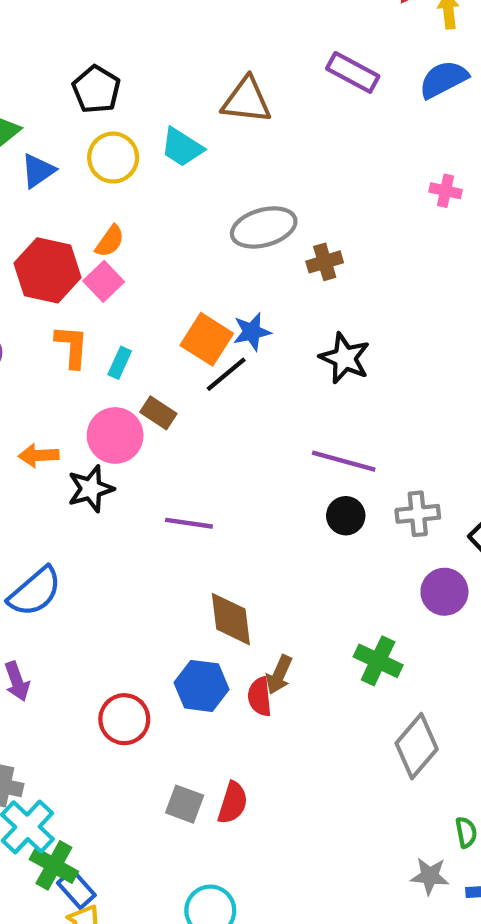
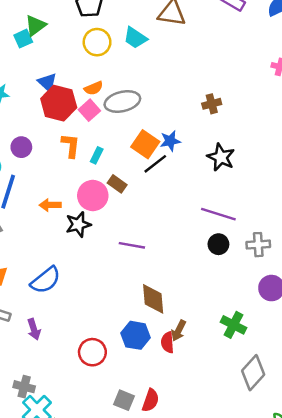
blue triangle: (38, 171) -> (47, 82), moved, turned -45
gray ellipse: (264, 227) -> (122, 101), moved
orange semicircle: (110, 241) -> (94, 88), turned 30

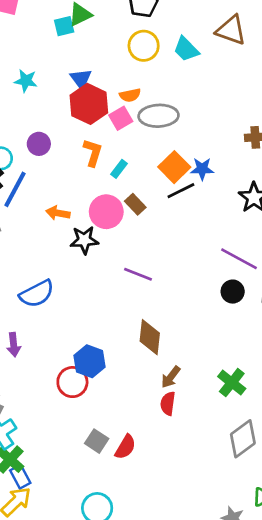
blue hexagon: (136, 335) -> (89, 361), moved
red semicircle: (167, 342) -> (168, 404), moved

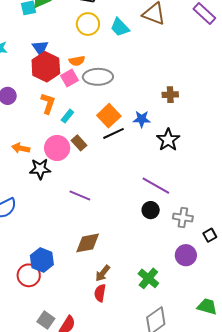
blue star: (202, 169) -> (142, 119), moved
brown diamond: (150, 337) -> (88, 243), turned 72

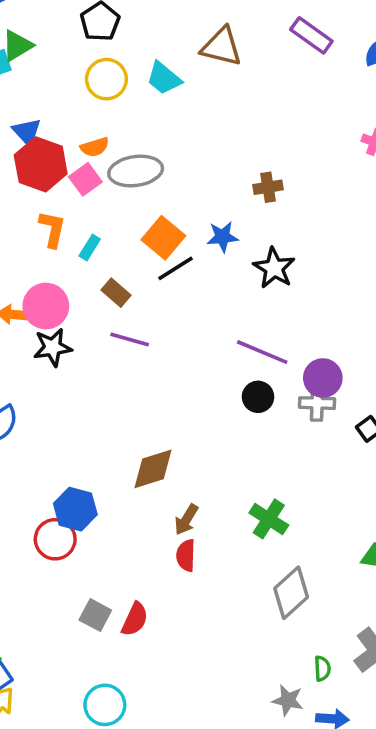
pink circle: (57, 148) -> (46, 306), moved
purple line: (80, 195) -> (130, 339), moved
purple circle: (186, 255) -> (323, 378), moved

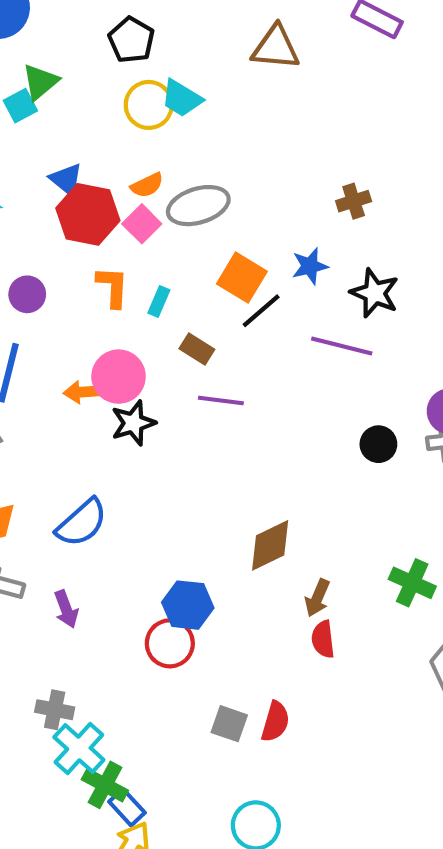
cyan trapezoid: (164, 78) -> (182, 98), moved
purple line: (262, 352) -> (342, 346), moved

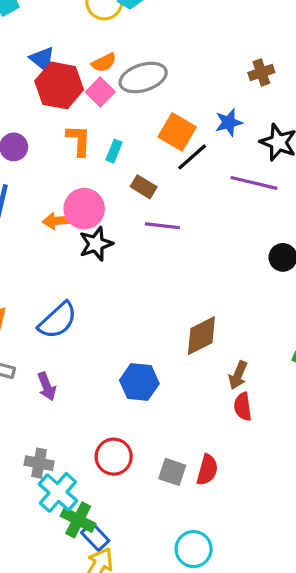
red circle: (170, 643) -> (114, 457), moved

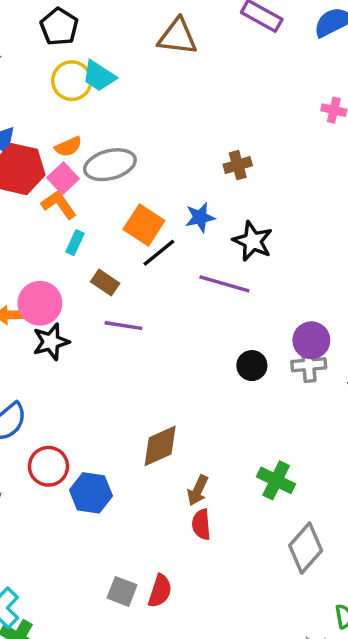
orange L-shape: (79, 140) -> (59, 205), moved, turned -40
red circle: (114, 457) -> (48, 466), moved

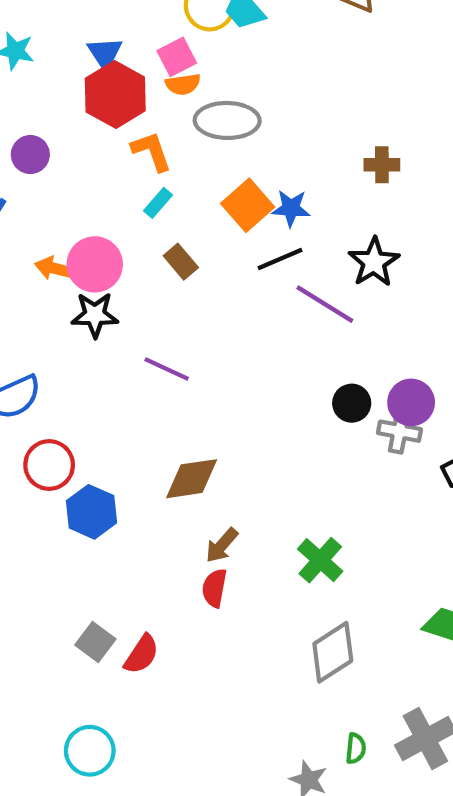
pink square: (63, 178) -> (177, 57), moved
blue star: (200, 217) -> (291, 208), moved
black line: (159, 253) -> (280, 259), moved
purple line: (123, 326) -> (167, 369), moved
black circle: (252, 366) -> (352, 403), moved

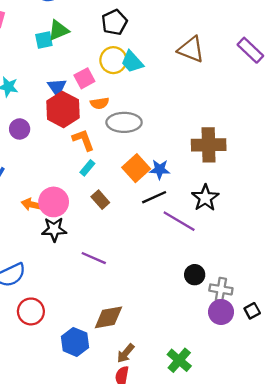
pink square: (177, 57) -> (84, 78), moved
purple circle: (30, 155) -> (20, 129), moved
brown cross: (382, 165) -> (209, 145), size x1.8
purple circle: (411, 402) -> (221, 312), moved
blue hexagon: (92, 512) -> (75, 342), moved

